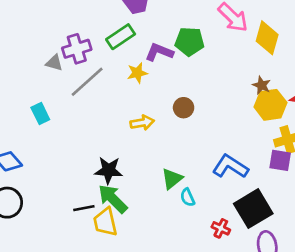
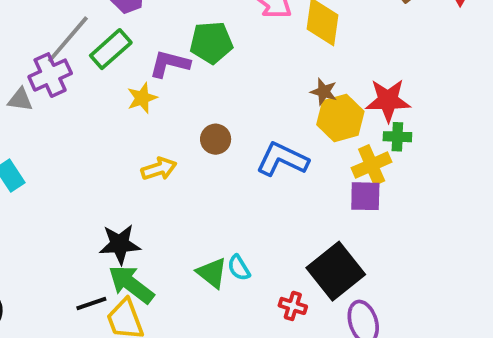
gray line: (87, 82) -> (68, 39), moved
blue L-shape: (230, 167) -> (282, 159), moved
green triangle: (172, 179) -> (212, 273), moved, turned -35

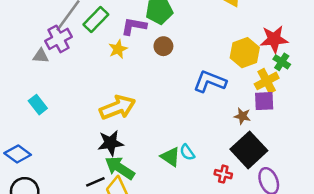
brown star: (324, 92) -> (242, 116), moved
green cross: (397, 137) -> (282, 62), turned 35
brown circle: (216, 139) -> (163, 46), moved
yellow arrow: (159, 169) -> (117, 107), moved, size x1.6

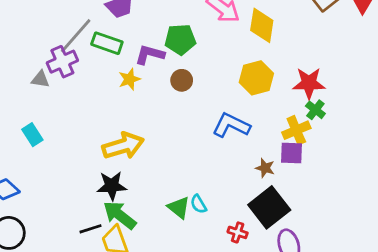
green rectangle: (96, 20) -> (107, 43), turned 60
yellow hexagon: (245, 53) -> (256, 78), moved

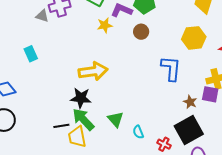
blue L-shape: (231, 125) -> (171, 68), turned 60
cyan semicircle: (198, 204) -> (138, 132), moved
green triangle: (179, 208) -> (116, 119), moved

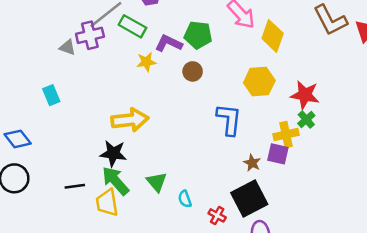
black line: (61, 126) -> (75, 186), moved

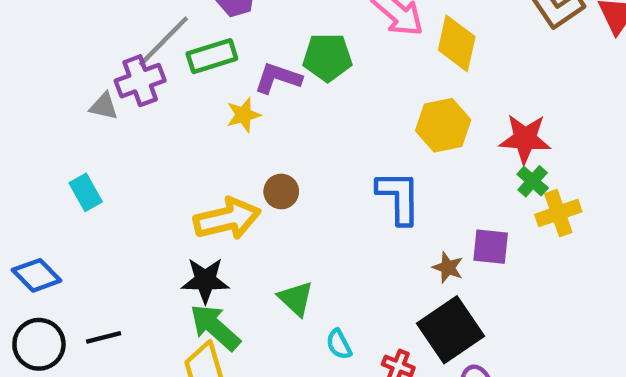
green rectangle: (132, 26) -> (212, 56), turned -40
brown circle: (193, 71) -> (281, 191), moved
yellow cross: (286, 134) -> (558, 213), moved
green triangle: (157, 182) -> (296, 299), moved
black line: (75, 186) -> (104, 337), moved

